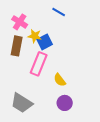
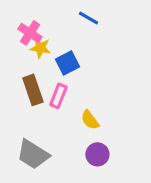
yellow star: (35, 36) -> (40, 48), moved
brown rectangle: (17, 46) -> (33, 90), moved, turned -30
pink rectangle: (39, 64) -> (58, 96), size x0.7

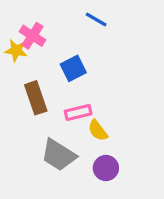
yellow star: (40, 48) -> (16, 50), moved
pink rectangle: (58, 96) -> (78, 112), moved, turned 55
gray trapezoid: (33, 154) -> (59, 155), moved

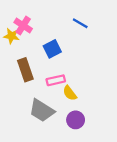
blue line: (96, 19) -> (80, 23), moved

